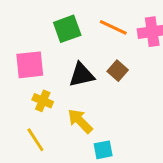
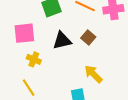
yellow arrow: (80, 121) -> (93, 74), moved

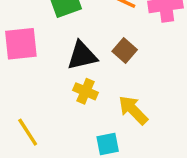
yellow cross: (34, 59) -> (86, 91), moved

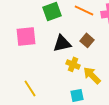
yellow cross: (86, 91) -> (73, 64), moved

